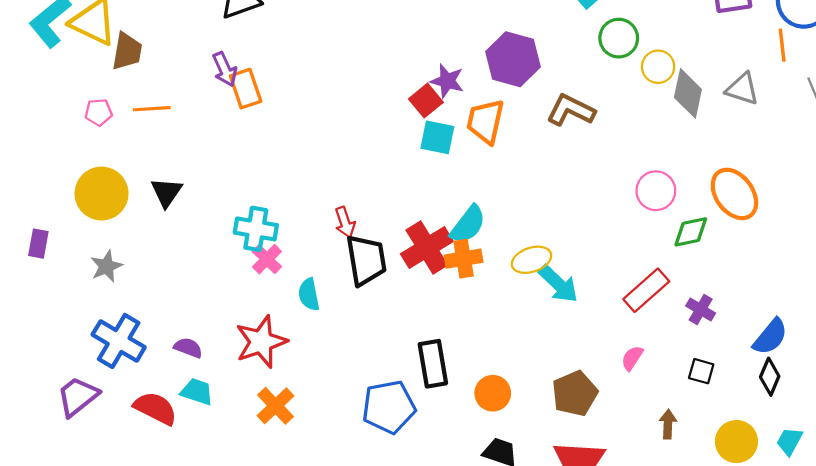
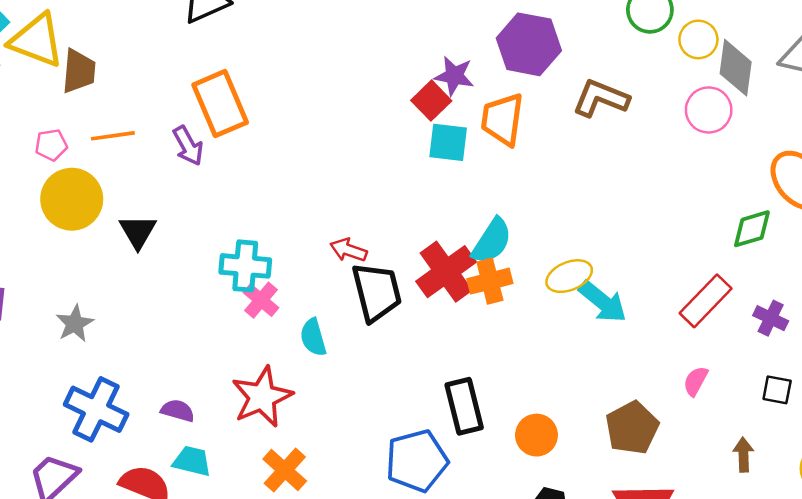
purple arrow: (225, 69) -> (188, 146), moved
orange rectangle: (246, 89) -> (220, 104), size x1.4
pink circle: (656, 191) -> (709, 110), moved
yellow circle: (102, 194) -> (72, 199), moved
red arrow: (345, 222) -> (348, 250), turned 132

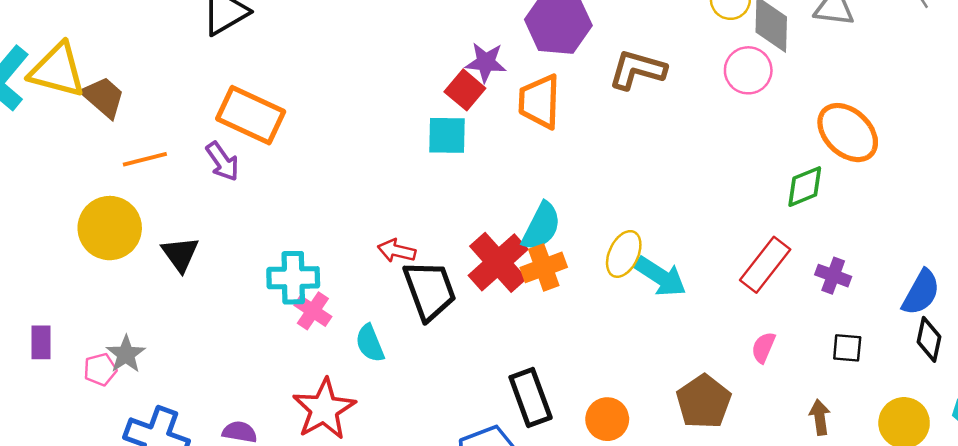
brown trapezoid: (79, 71) -> (103, 97), turned -48
orange rectangle: (220, 104) -> (251, 115), turned -36
cyan square: (448, 142) -> (447, 135), moved
pink pentagon: (51, 145) -> (100, 369), moved
yellow ellipse: (569, 276) -> (624, 254), turned -36

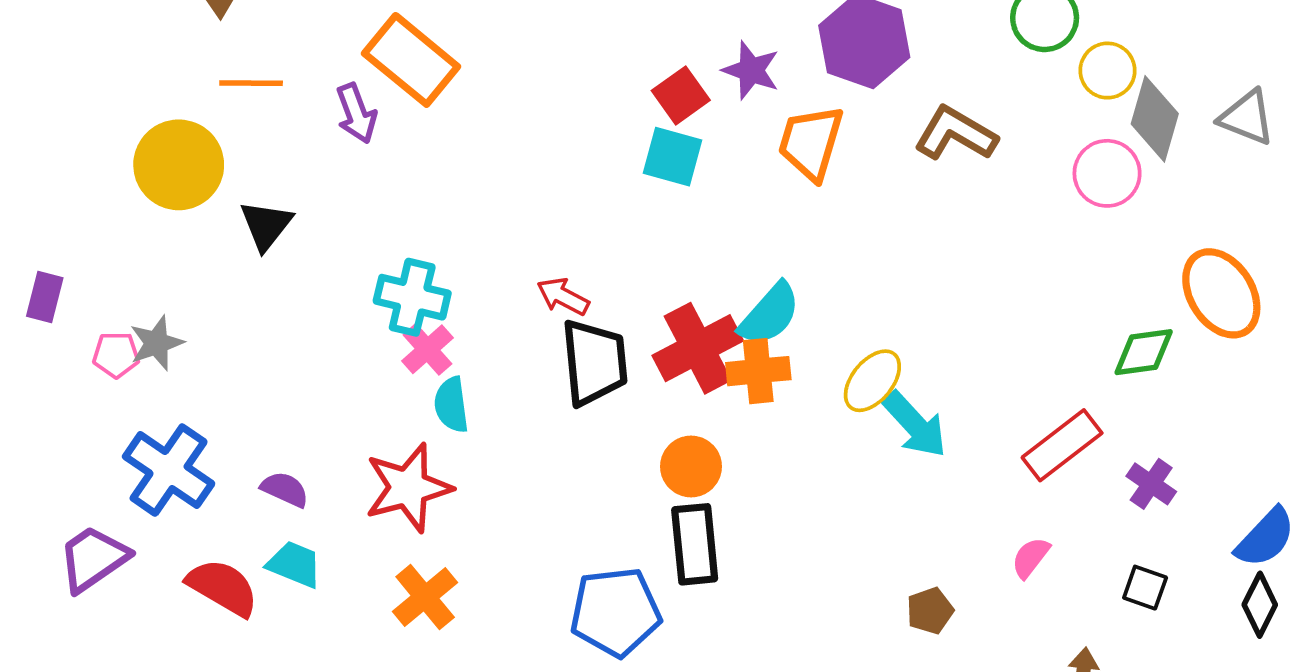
red square: (465, 90) -> (681, 95), moved
cyan semicircle: (370, 343) -> (451, 405), moved
brown pentagon: (704, 402) -> (930, 611), size x0.6
orange circle: (607, 419) -> (691, 466), moved

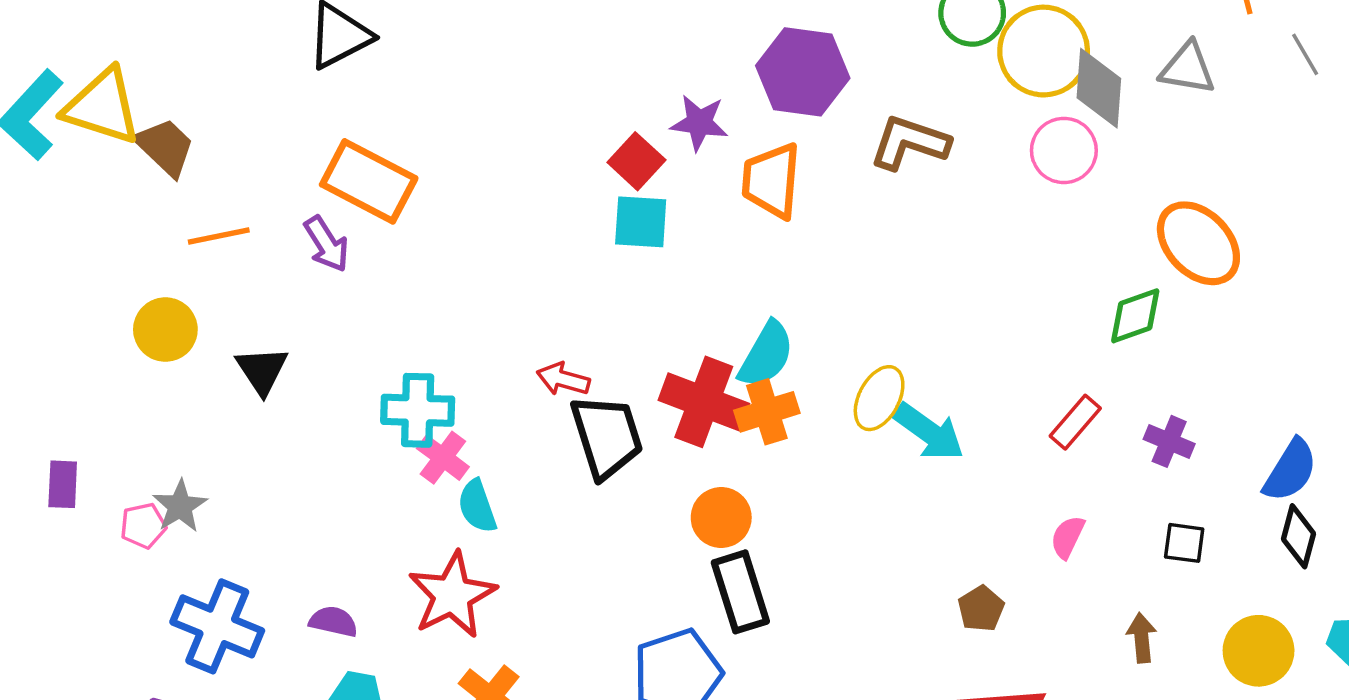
yellow circle: (1108, 71) -> (1044, 51), size x1.6
yellow circle: (179, 165) -> (165, 330), size x0.7
red cross: (698, 348) -> (704, 402), turned -30
red rectangle: (1062, 445) -> (1075, 422), size x0.7

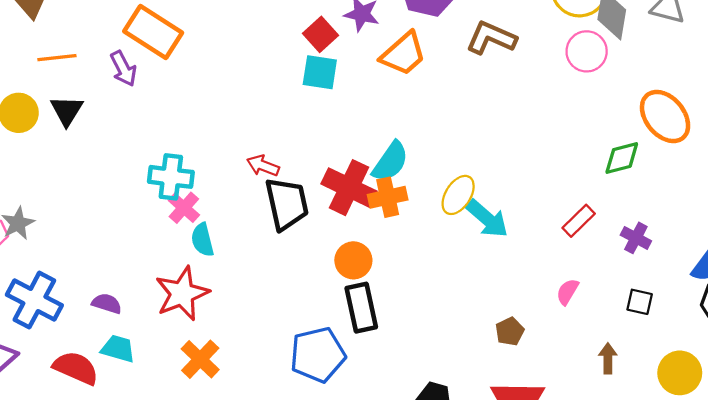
orange trapezoid: (771, 181) -> (403, 54), turned -141
black triangle: (262, 370) -> (67, 111), moved

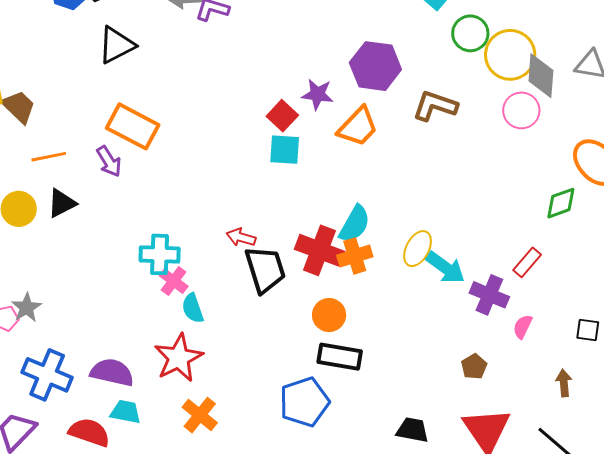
black triangle: (67, 111) -> (62, 203), turned 36
purple cross: (636, 238) -> (489, 295), moved, size x1.4
purple semicircle: (107, 303) -> (112, 372), size x1.6
black rectangle: (361, 308) -> (340, 357), turned -63

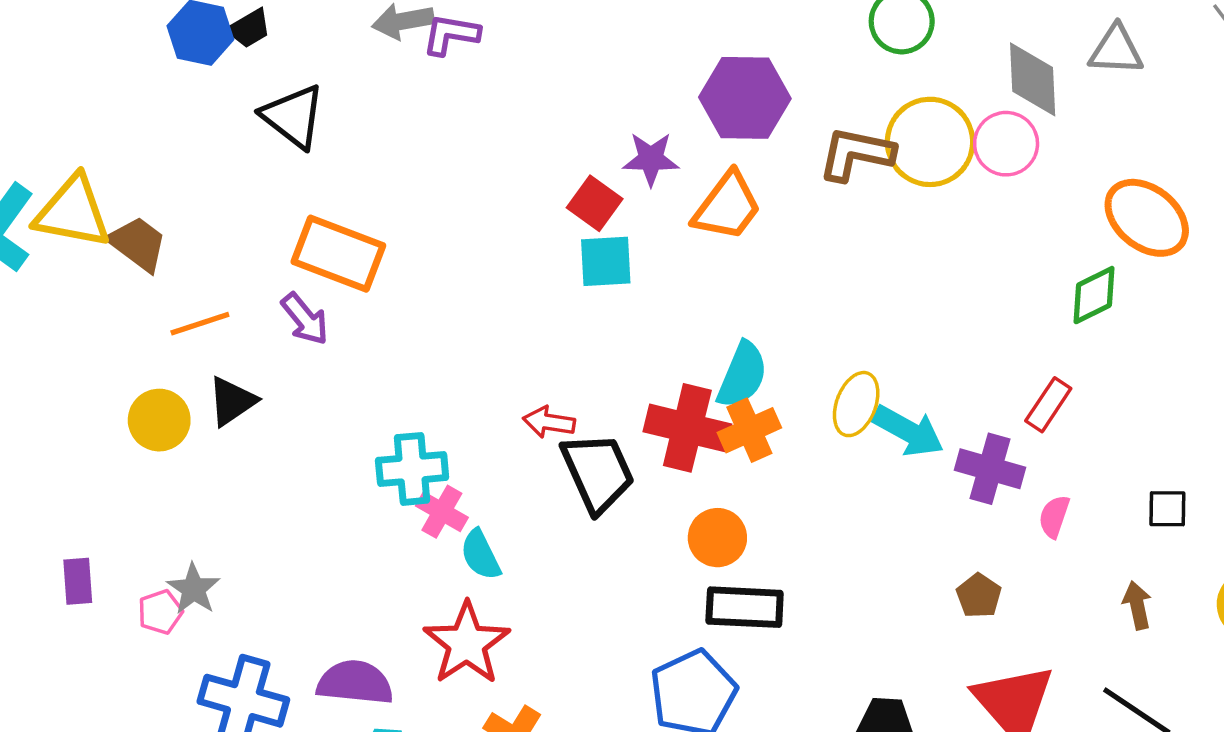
black triangle: (116, 45) -> (293, 116), turned -48
yellow circle: (510, 55) -> (930, 142), moved

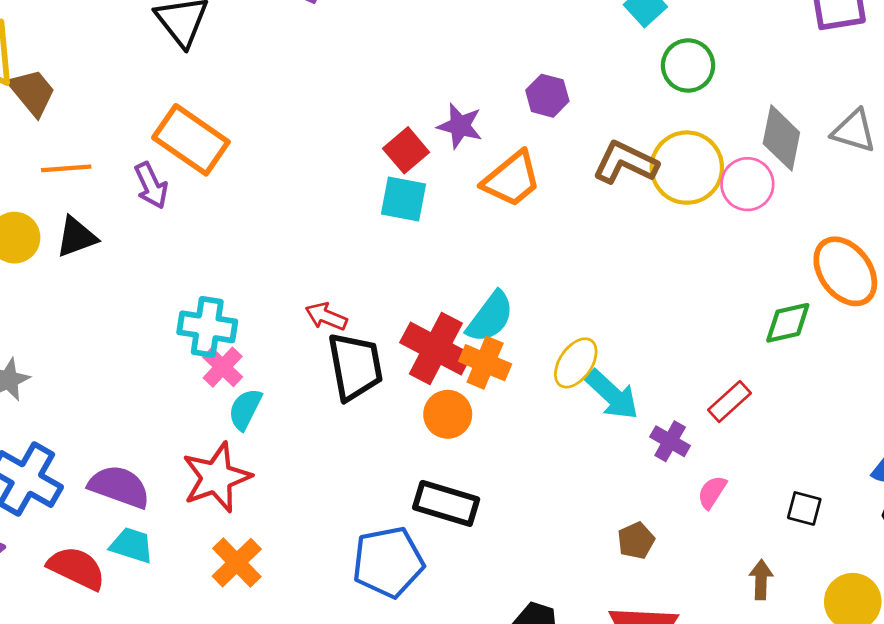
purple hexagon: (745, 98) -> (547, 96), size x0.6
orange cross: (749, 430) -> (485, 363), turned 33
purple cross: (990, 469) -> (670, 441), size x0.7
orange circle: (717, 538) -> (448, 414), moved
cyan semicircle: (481, 555) -> (245, 409), turned 39

